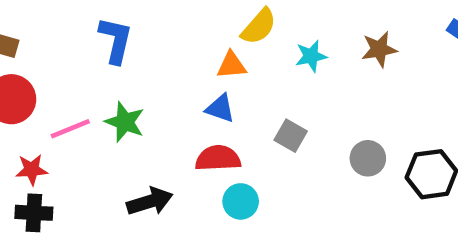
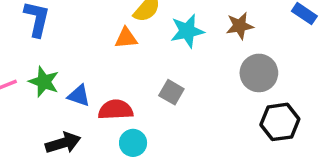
cyan star: (311, 56) -> (187, 31), size x1.4
blue triangle: (220, 108) -> (79, 96), moved
gray circle: (368, 158) -> (259, 73), moved, size x1.4

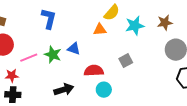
gray square: (171, 92) -> (126, 61), turned 32
blue triangle: (79, 96) -> (74, 49), moved

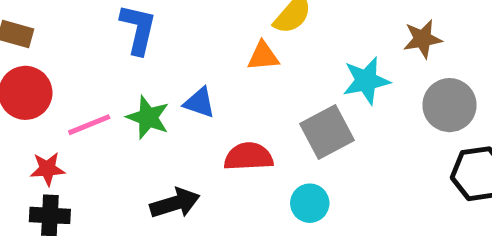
cyan star: (135, 26) -> (366, 81), moved
gray square: (126, 61) -> (327, 132), size x1.5
cyan circle: (104, 90) -> (310, 203), moved

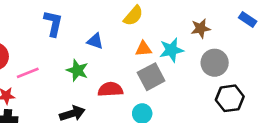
orange triangle: (263, 56) -> (143, 49), moved
blue triangle: (199, 103) -> (95, 41), moved
green star: (148, 117) -> (77, 70), moved

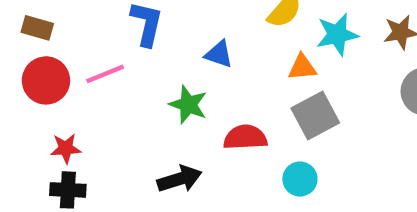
cyan star: (171, 50) -> (337, 34), moved
pink line: (28, 73) -> (105, 74), moved

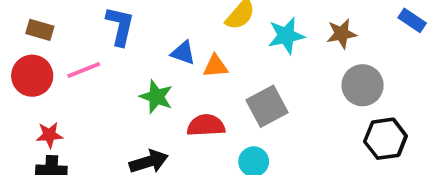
brown rectangle: (37, 28) -> (40, 30), moved
orange triangle: (302, 67) -> (215, 66), moved

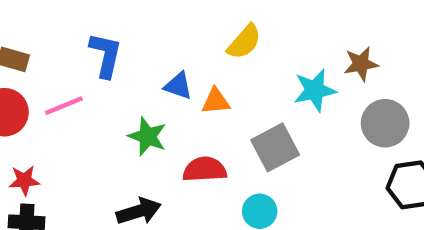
cyan star: (286, 36) -> (315, 90), moved

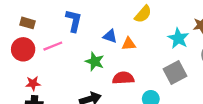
cyan star: (315, 90) -> (178, 38), turned -30
gray square: (275, 147) -> (175, 72), moved

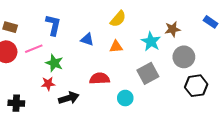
orange triangle: (129, 44) -> (116, 47), moved
green star: (95, 61) -> (54, 63), moved
red star: (33, 83) -> (48, 84), moved

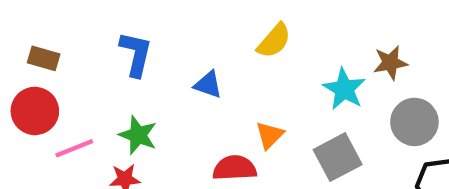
orange triangle: (116, 47) -> (270, 135), moved, turned -40
pink line: (34, 49) -> (74, 148), moved

